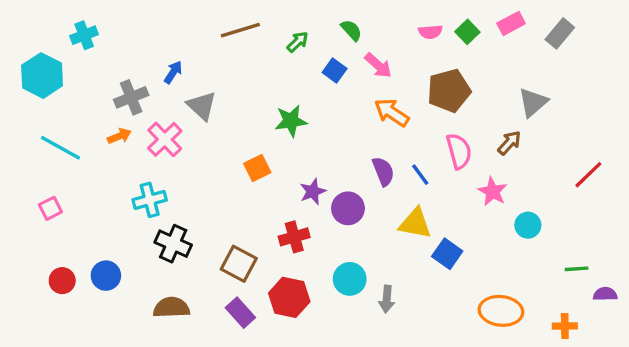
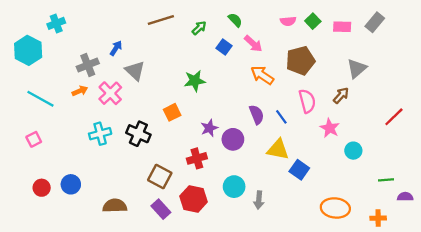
pink rectangle: (511, 23) -> (342, 27), moved, turned 30
black cross: (173, 244) -> (138, 134), moved

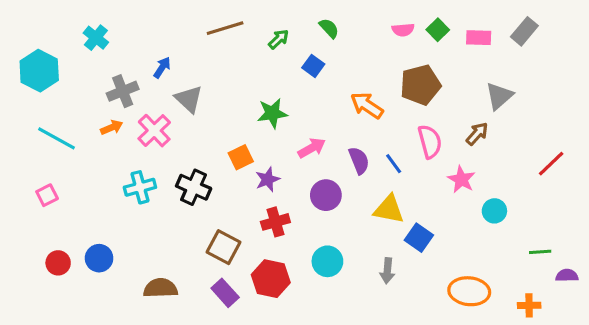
cyan cross: (56, 23) -> (96, 38), moved, turned -30
pink arrow: (253, 44) -> (312, 148), moved, turned -72
purple star: (209, 128) -> (268, 179), moved
gray arrow: (259, 200) -> (387, 271), moved

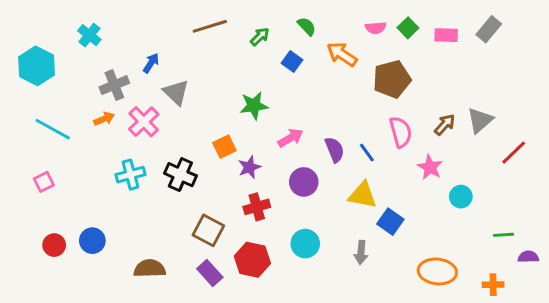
gray triangle: (499, 96) -> (480, 120), moved
orange arrow: (367, 105) -> (342, 54), moved

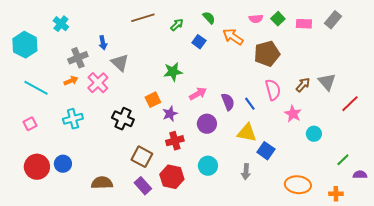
blue arrow: (151, 63) -> (103, 43), turned 136
gray triangle: (480, 120) -> (327, 82), turned -30
cyan cross: (131, 175) -> (73, 119), moved
green line: (503, 235) -> (343, 160), turned -40
red circle: (54, 245) -> (37, 167), size x1.6

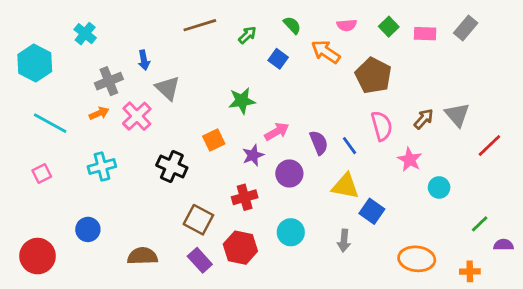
pink semicircle: (256, 19) -> (347, 25), moved
brown pentagon: (267, 54) -> (373, 76), turned -30
purple star: (170, 114) -> (253, 155), moved
red circle: (37, 167) -> (38, 256), moved

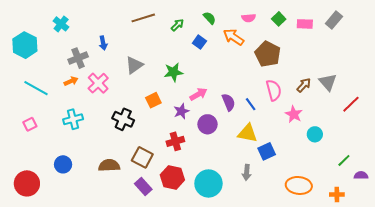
gray triangle: (168, 88) -> (134, 65), moved, turned 42
blue square: (372, 211) -> (267, 151), turned 30
cyan circle: (291, 232) -> (208, 183), moved, size x1.4
brown semicircle: (142, 256) -> (109, 165), moved

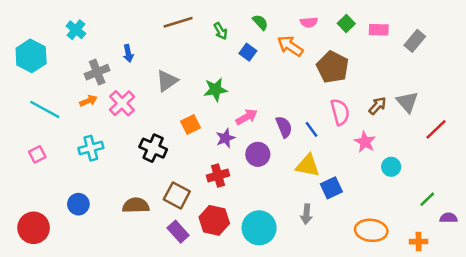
gray rectangle: (334, 20) -> (415, 41), moved
green arrow: (177, 25) -> (220, 31), turned 104

